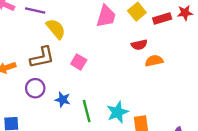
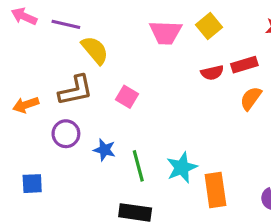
pink trapezoid: (106, 16) -> (166, 32), turned 75
red rectangle: (162, 18) -> (244, 65), moved
orange semicircle: (154, 61) -> (251, 98), moved, turned -42

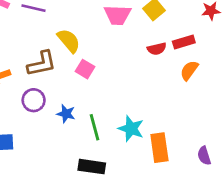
yellow semicircle: (95, 50) -> (69, 41), moved
cyan star: (182, 167) -> (131, 129), turned -30

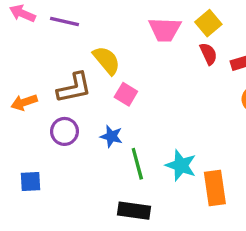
red semicircle: (157, 49) -> (208, 54), moved, turned -102
blue star: (66, 114) -> (111, 136), moved

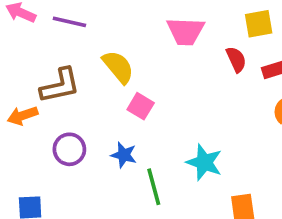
yellow square: (208, 23) -> (259, 24), moved, turned 30
brown L-shape: (74, 88) -> (60, 86), moved
cyan star: (181, 165) -> (204, 162), moved

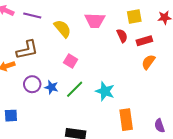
yellow semicircle: (118, 67) -> (63, 29), moved
blue star: (124, 155) -> (51, 87), moved
green line: (154, 187) -> (75, 89), moved, turned 60

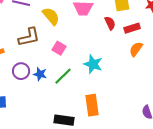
brown L-shape: (27, 50) -> (29, 37), moved
cyan star: (105, 91) -> (93, 64), moved
orange rectangle: (126, 120) -> (92, 105), moved

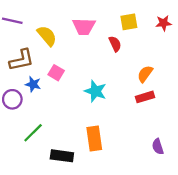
red rectangle: (132, 28) -> (145, 97), moved
blue star: (40, 74) -> (33, 84), moved
green line: (63, 76) -> (33, 133), moved

